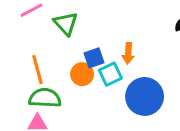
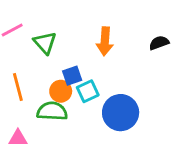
orange arrow: (128, 53) -> (105, 41), moved, size x1.4
green semicircle: (45, 98) -> (52, 111), moved

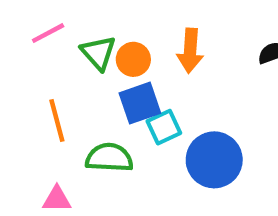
blue square: (72, 76) -> (140, 103), size x1.4
orange circle: (61, 91) -> (133, 59), moved

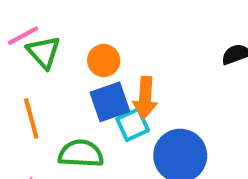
orange arrow: (190, 51) -> (145, 98), moved
green triangle: (98, 53) -> (44, 52), moved

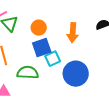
orange arrow: (145, 98) -> (73, 33), moved

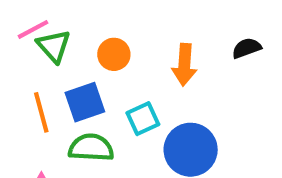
blue square: (42, 48) -> (85, 102), moved

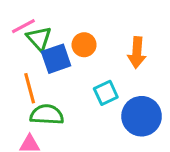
blue square: (85, 102) -> (56, 59), moved
green semicircle: (91, 148) -> (47, 115), moved

